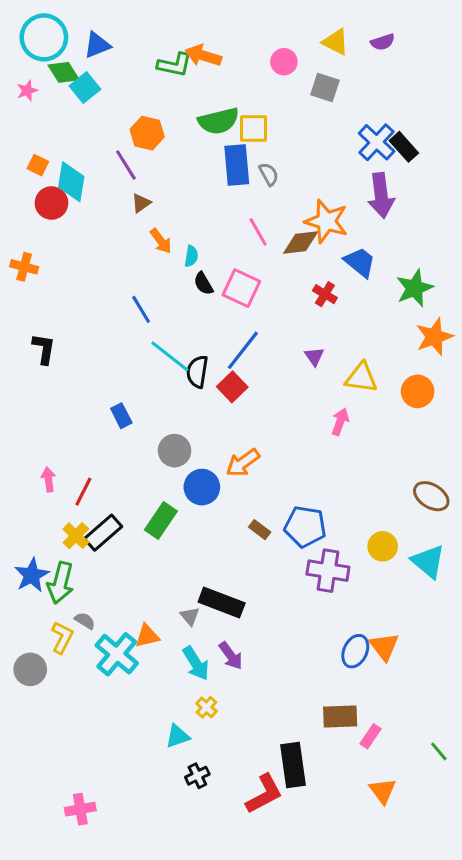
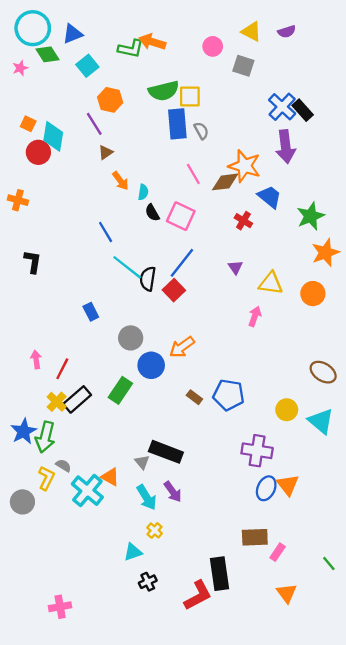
cyan square: (85, 88) -> (87, 66), moved
purple cross: (328, 571) -> (257, 451), moved
orange triangle: (147, 636) -> (110, 477), turned 42

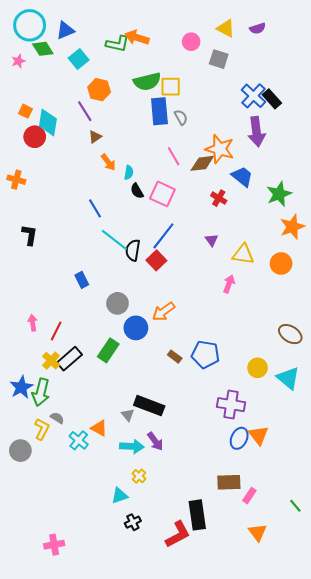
cyan cross: (87, 491) -> (79, 440), size x0.7
cyan arrow: (147, 497) -> (132, 446), turned -55

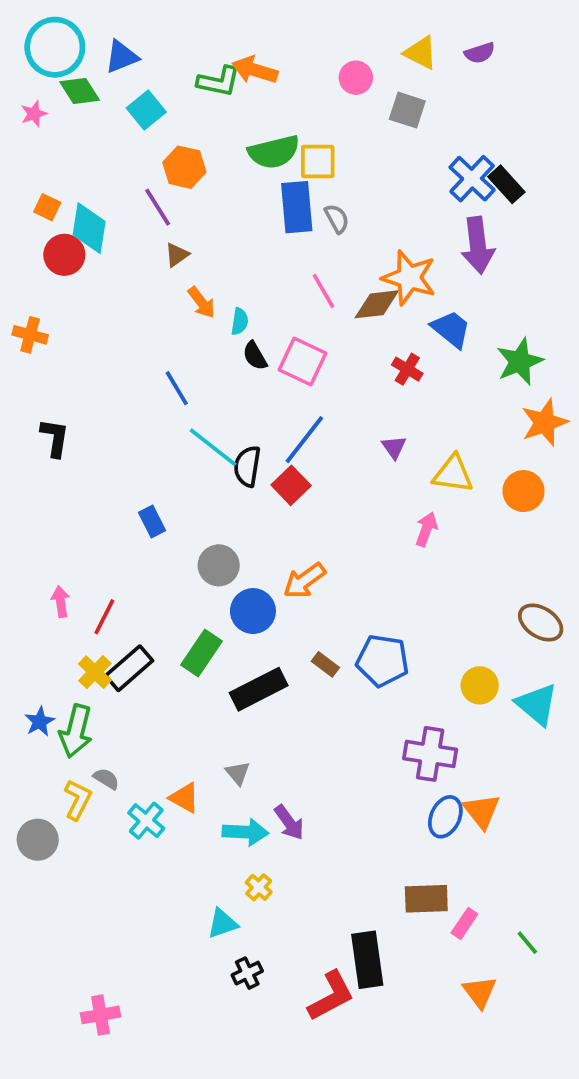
blue star: (21, 387) -> (40, 722), size x0.7
black rectangle: (149, 406) -> (259, 689), moved, turned -48
green line: (295, 506) -> (527, 943), moved

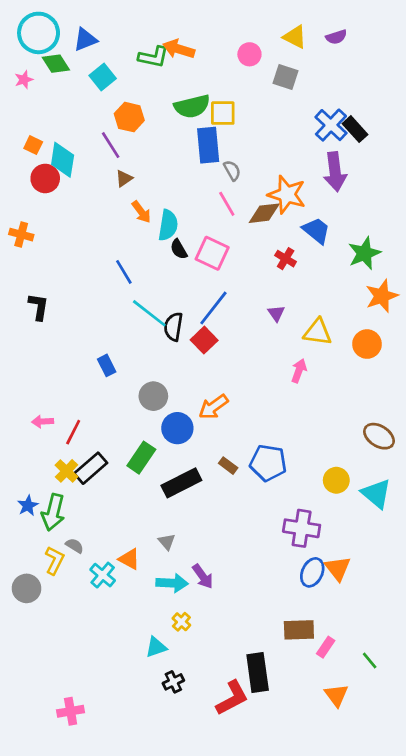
gray semicircle: (337, 219) -> (232, 170), moved
cyan semicircle: (240, 321) -> (168, 225), size x1.6
pink arrow: (61, 602) -> (43, 421), turned -85

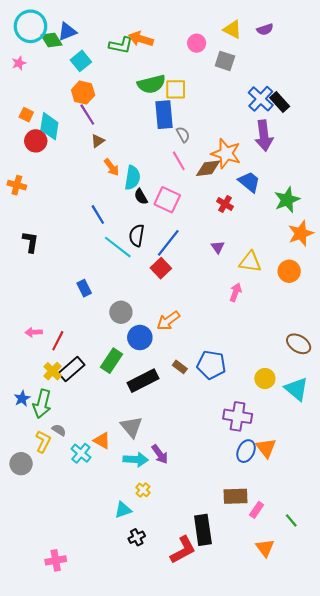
green diamond: (56, 64) -> (52, 40), moved
orange hexagon: (129, 117) -> (83, 93), moved
black semicircle: (173, 327) -> (137, 236), moved
gray triangle: (167, 542) -> (131, 427), size x1.6

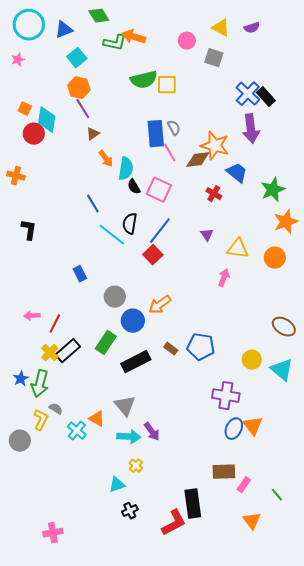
green diamond: (52, 40) -> (99, 16), moved
blue rectangle: (164, 115) -> (156, 134), moved

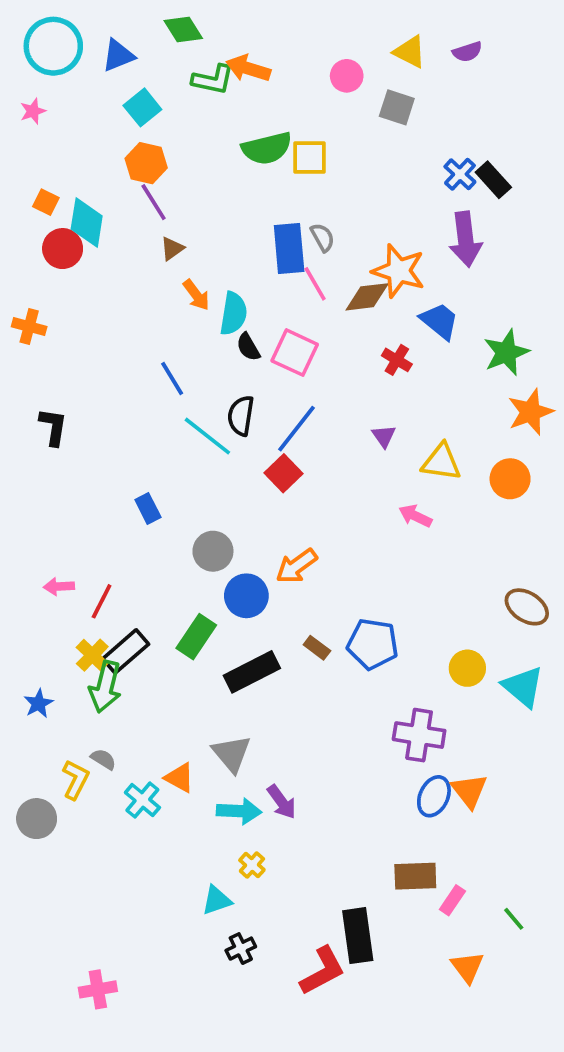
blue cross: (248, 94) -> (460, 174), size x0.7
pink arrow: (224, 278) -> (415, 516), turned -84
green arrow: (40, 384) -> (105, 687), moved

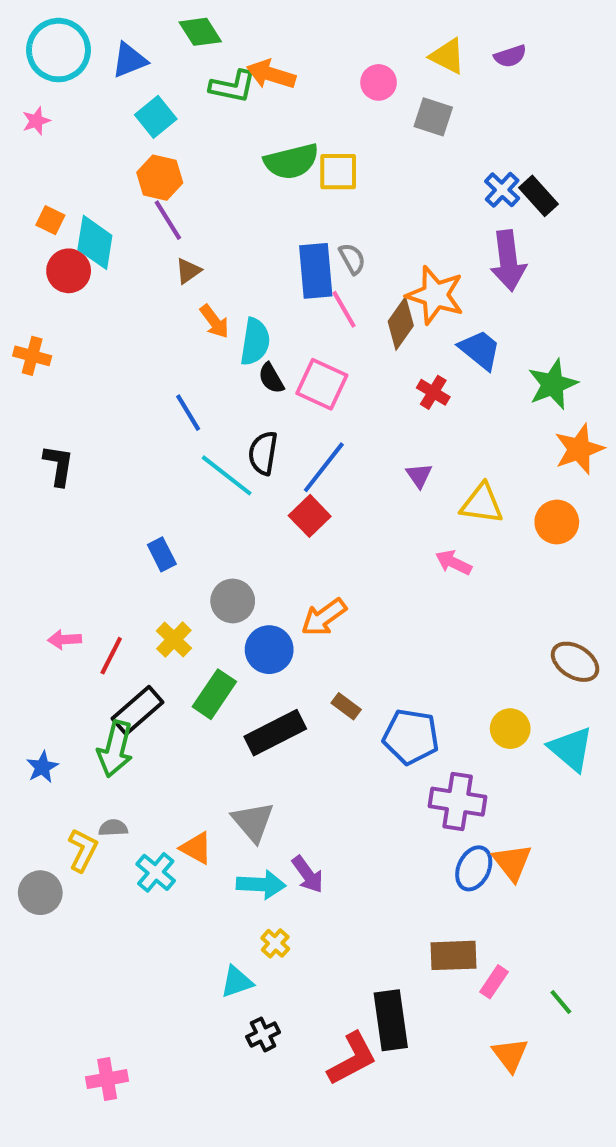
brown diamond: (367, 297) -> (401, 323), turned -48
blue pentagon: (373, 644) -> (411, 737), moved
yellow cross: (92, 655) -> (174, 639), moved
gray semicircle: (103, 759) -> (113, 828), turned -35

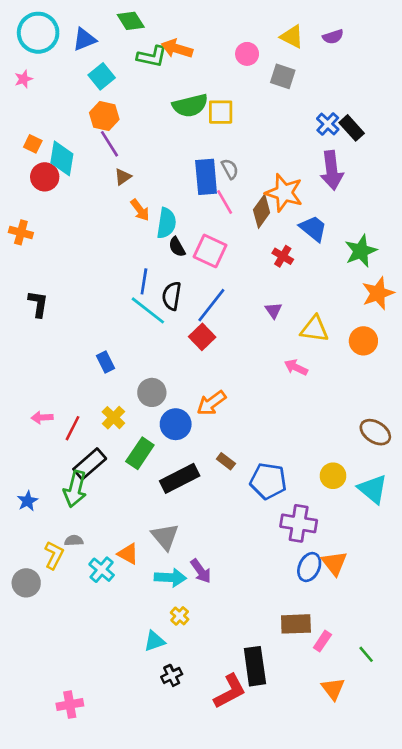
blue line: (188, 413) -> (144, 281), moved, turned 40

